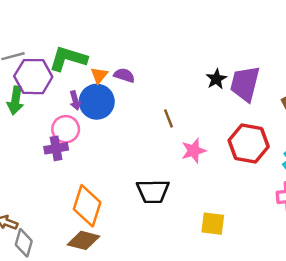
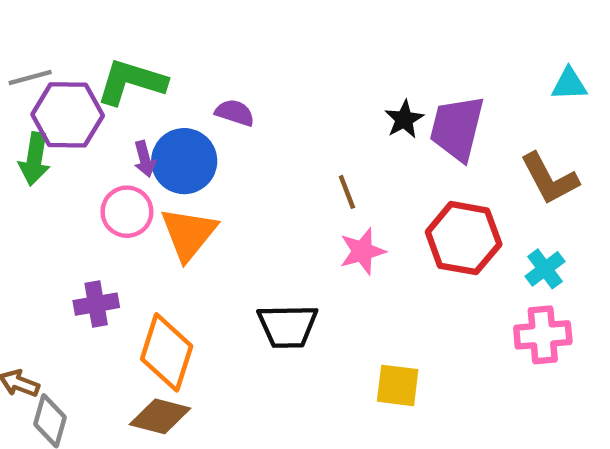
orange triangle: (99, 75) -> (189, 234), moved, size x1.8
brown line: (168, 118) -> (347, 192), moved
purple cross: (56, 148) -> (96, 304), moved

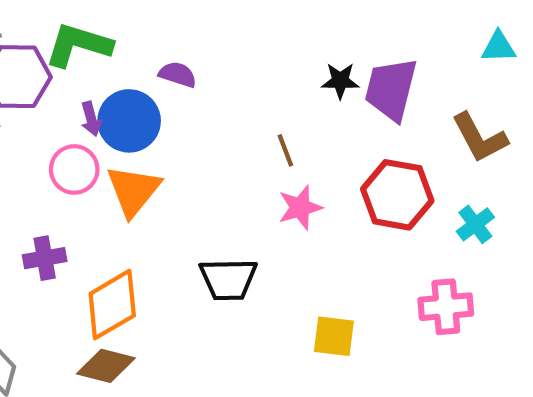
black star: (404, 119) -> (340, 81), turned 30
pink cross: (543, 335) -> (446, 307), moved
orange diamond: (167, 352) -> (112, 305), turned 42

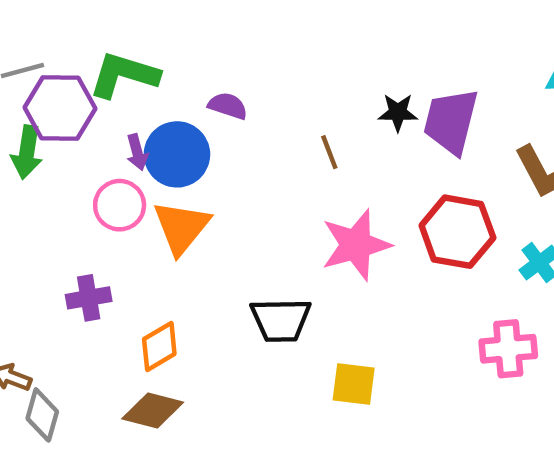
brown line: (285, 150) -> (329, 152), moved
pink star: (300, 207) -> (356, 245), size x1.5
orange diamond: (112, 305) -> (159, 346), size x0.7
yellow square: (334, 336) -> (354, 384), moved

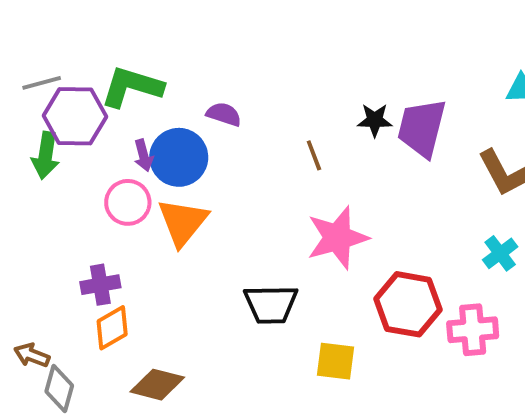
red hexagon: (457, 232) -> (408, 304), moved
orange diamond: (159, 346) -> (112, 328), moved

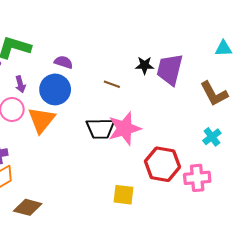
brown line: (314, 155) -> (112, 84), turned -49
blue circle: (179, 157) -> (55, 89), moved
black trapezoid: (271, 304) -> (100, 128), moved

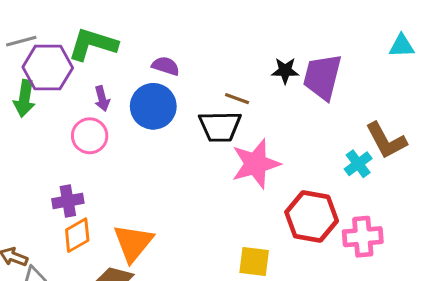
brown L-shape: (214, 94) -> (386, 140), moved
orange triangle: (41, 120) -> (133, 243), moved
black trapezoid: (100, 128) -> (220, 126), moved
cyan cross: (212, 137) -> (358, 164), moved

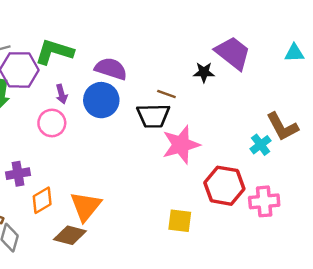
purple semicircle: (166, 66) -> (111, 69), size x1.5
purple trapezoid: (322, 77) -> (233, 53), moved, turned 114
purple cross: (68, 201) -> (18, 174), moved

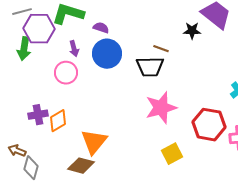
purple semicircle: (111, 69) -> (101, 28), moved, size x0.6
pink star: (181, 145) -> (161, 108), moved
orange diamond: (42, 200) -> (58, 121), moved
yellow square: (180, 221) -> (172, 154), turned -35

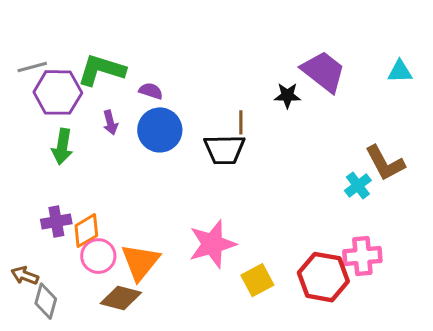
green arrow: (24, 49) -> (62, 146), moved
brown line: (161, 49) -> (241, 122), turned 70
pink circle: (66, 73) -> (98, 256), moved
pink star: (161, 108) -> (212, 244), moved
red hexagon: (209, 125) -> (323, 277), moved

